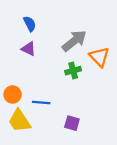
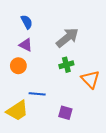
orange triangle: (99, 57) -> (90, 79), moved
orange circle: (13, 95) -> (18, 66), moved
yellow trapezoid: (19, 121) -> (17, 111), turned -90

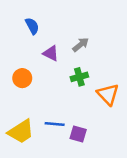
gray arrow: (67, 38) -> (81, 45), size x0.6
purple triangle: (26, 45) -> (51, 53), moved
blue line: (37, 94) -> (55, 124), moved

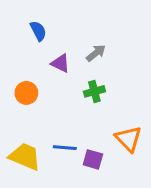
orange triangle: (108, 94) -> (128, 139), moved
yellow trapezoid: (21, 132) -> (25, 157), turned -124

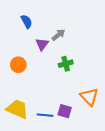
gray arrow: (96, 53) -> (58, 35), moved
purple triangle: (60, 63) -> (42, 44), turned 40
blue line: (65, 148) -> (45, 115), moved

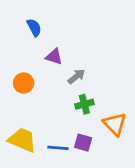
gray arrow: (58, 35) -> (76, 76), moved
purple triangle: (42, 44) -> (54, 57), turned -48
green cross: (66, 64) -> (84, 104), moved

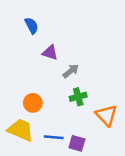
orange circle: (24, 83) -> (33, 103), moved
purple square: (83, 143) -> (77, 143), moved

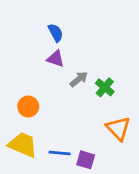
blue semicircle: (32, 26) -> (56, 33), moved
green cross: (78, 97) -> (105, 87), moved, turned -35
orange circle: (33, 103) -> (28, 107), moved

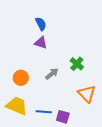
gray arrow: (79, 79) -> (52, 74), moved

